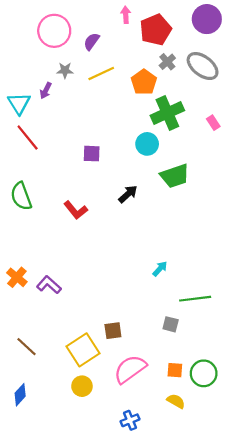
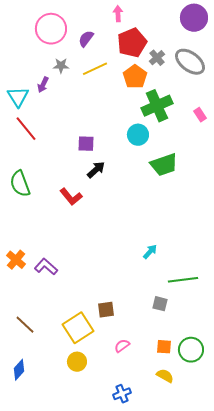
red pentagon: (156, 30) -> (132, 43), moved
black arrow: (128, 194) -> (96, 170), moved
pink semicircle: (130, 369) -> (122, 346), size x0.5

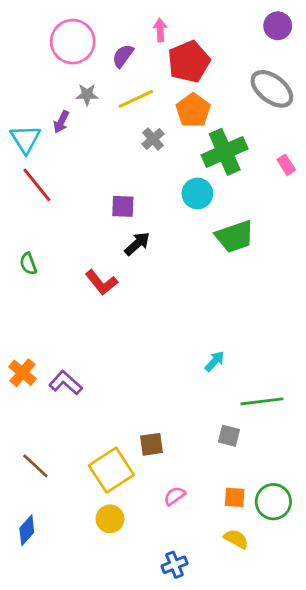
pink arrow: (118, 14) -> (160, 30), moved
purple circle: (194, 18) -> (278, 26), size x0.7
gray cross: (157, 58) -> (153, 139), moved
green semicircle: (20, 184) -> (28, 264), size x0.6

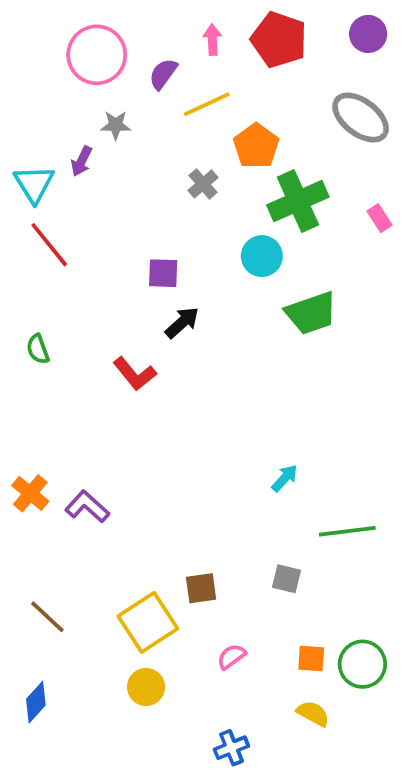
red pentagon: (189, 62) -> (279, 40), moved, turned -30
yellow line: (136, 99) -> (207, 104), moved
gray square: (229, 436) -> (287, 579), moved

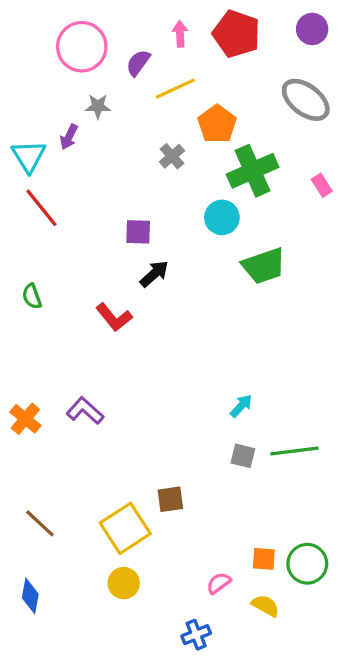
purple L-shape: (87, 507) -> (85, 411), moved
gray square: (287, 579) -> (243, 456), moved
pink semicircle: (231, 657) -> (219, 583), moved
blue diamond: (36, 702) -> (30, 596), turned -32

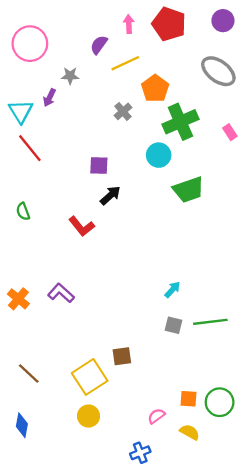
pink circle: (82, 47) -> (30, 44), moved

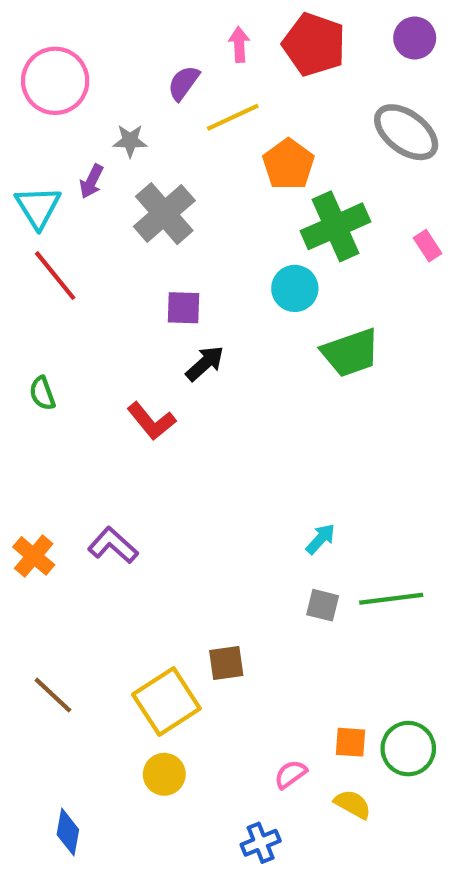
gray cross: (123, 111) -> (164, 214), moved, size x1.8
blue diamond: (22, 425) -> (68, 832), moved

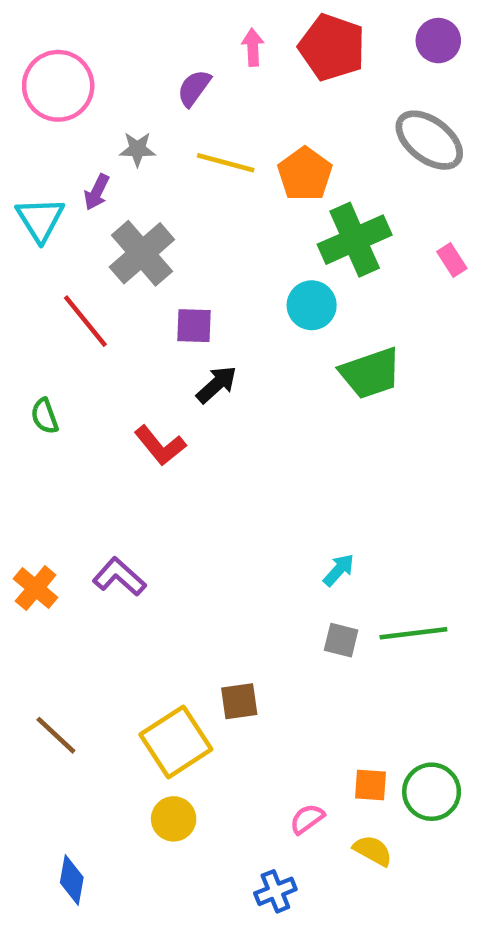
yellow line: (233, 117) -> (226, 163), moved, turned 40
gray cross: (164, 214) -> (142, 253), moved
red line: (55, 276) -> (85, 321), moved

